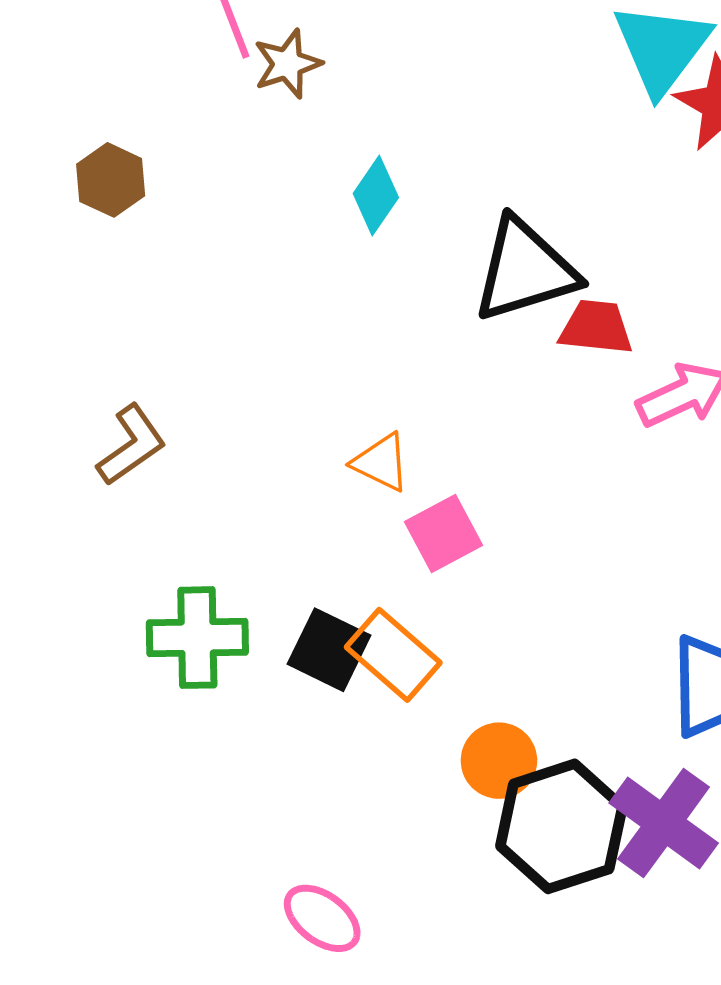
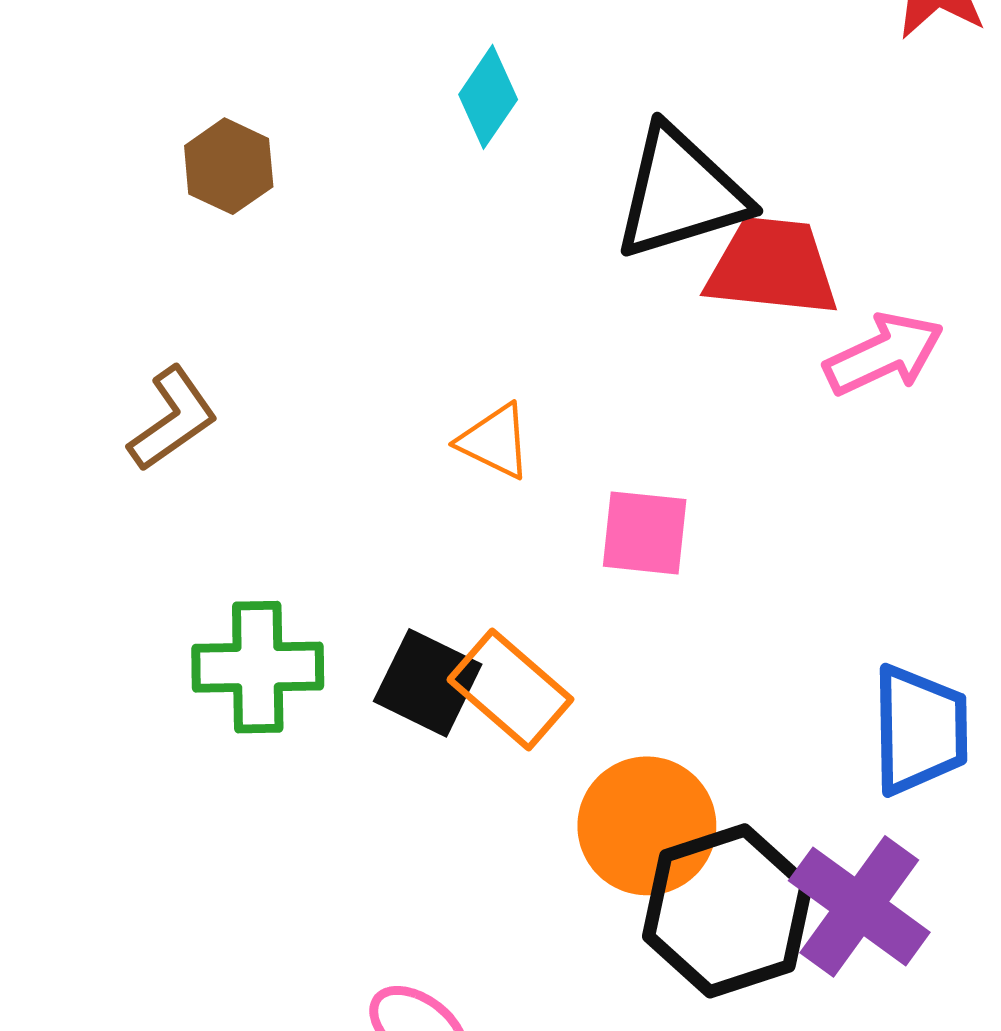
brown hexagon: (111, 180) -> (229, 166), moved
red trapezoid: (596, 327) -> (772, 267), size x1.4
pink square: (443, 534) -> (645, 533), moved, turned 34
orange circle: (499, 761) -> (647, 826), size x1.4

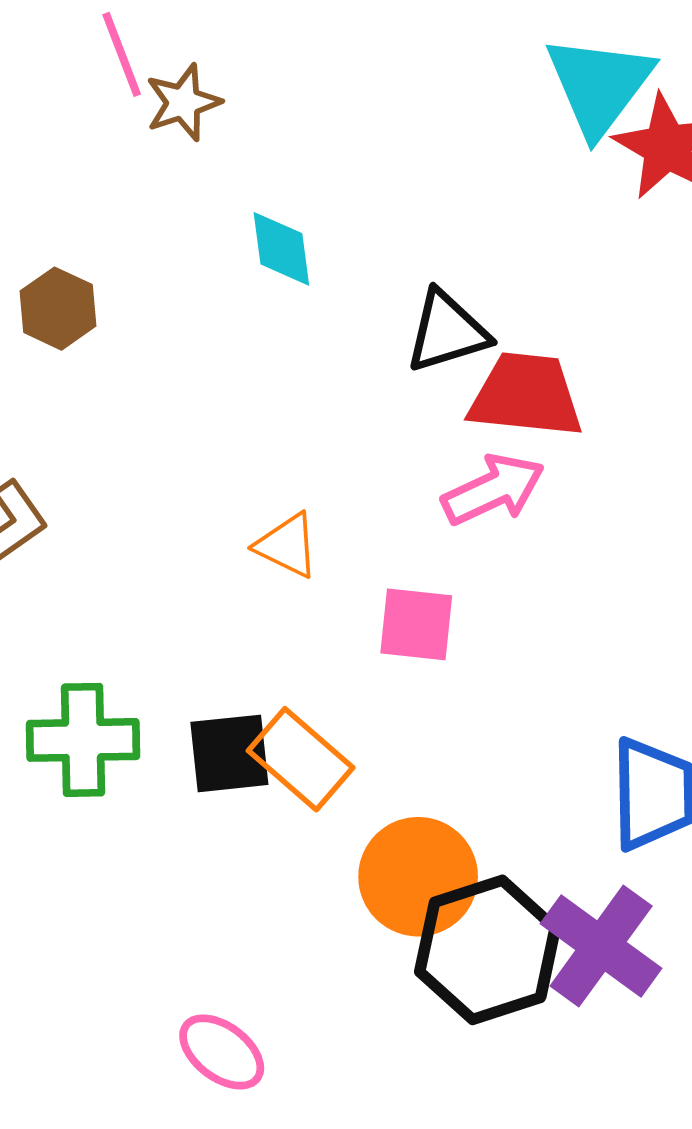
cyan diamond: (488, 97) -> (281, 249), turned -42
black triangle: (680, 193) -> (447, 332), size x0.7
pink arrow: (884, 354) -> (493, 490), moved
black square: (428, 683) -> (229, 753), turned -32

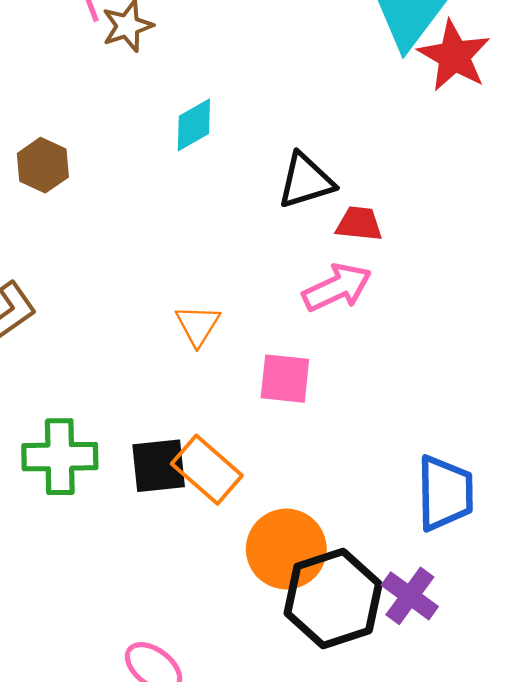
cyan diamond: (281, 249) -> (194, 125), turned 68
red trapezoid: (526, 395) -> (359, 224), size x0.6
orange triangle: (287, 545) -> (198, 325), turned 36
purple cross: (601, 946) -> (410, 596), size x0.7

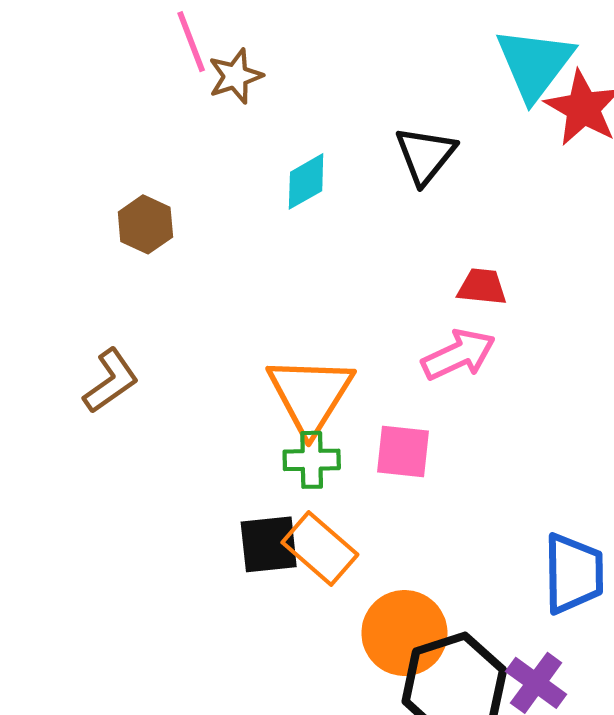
black triangle: (306, 181) -> (425, 155), moved, turned -34
orange triangle: (198, 325) -> (310, 395), size x1.8
green cross: (60, 457) -> (312, 460), moved, size x0.7

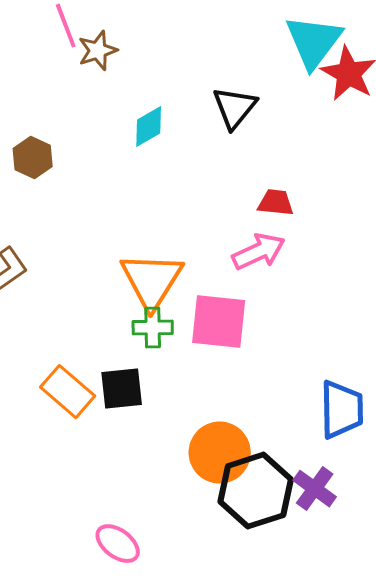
pink square: (403, 452) -> (219, 322), size x1.4
orange rectangle: (320, 549) -> (68, 392), moved

